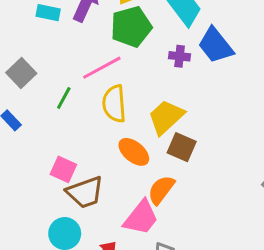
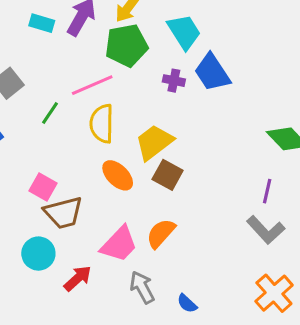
orange semicircle: (161, 190) -> (161, 233), moved

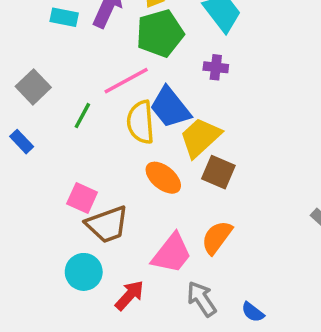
blue trapezoid: (212, 72) -> (170, 107), moved

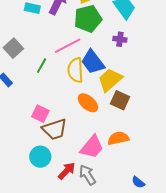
orange semicircle: (217, 237) -> (118, 138), turned 40
gray arrow: (202, 299) -> (87, 175), moved

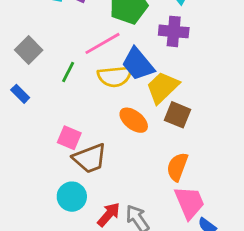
purple cross: (120, 39) -> (174, 31), size x1.5
yellow semicircle: (75, 70) -> (115, 76), turned -90
orange semicircle: (118, 138) -> (177, 167), turned -55
pink trapezoid: (92, 147) -> (189, 202), moved, turned -60

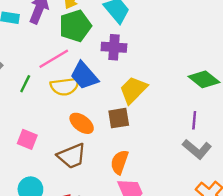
yellow trapezoid: (162, 87) -> (133, 90), moved
brown square: (177, 115) -> (119, 118), turned -30
brown trapezoid: (90, 158) -> (72, 156), moved

